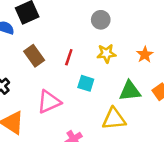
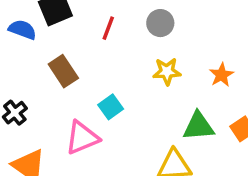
red line: (69, 57) -> (108, 28), moved
cyan square: (86, 83) -> (111, 107), moved, turned 35

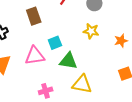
green triangle: (198, 126) -> (68, 61), moved

